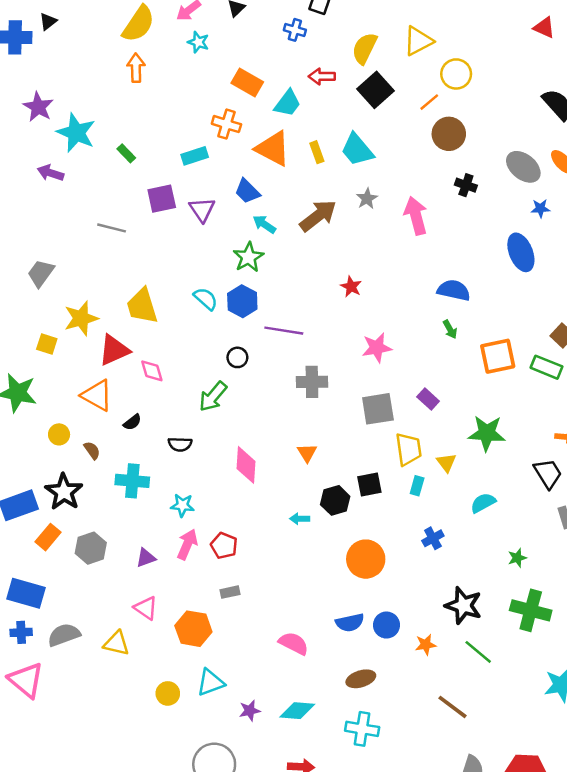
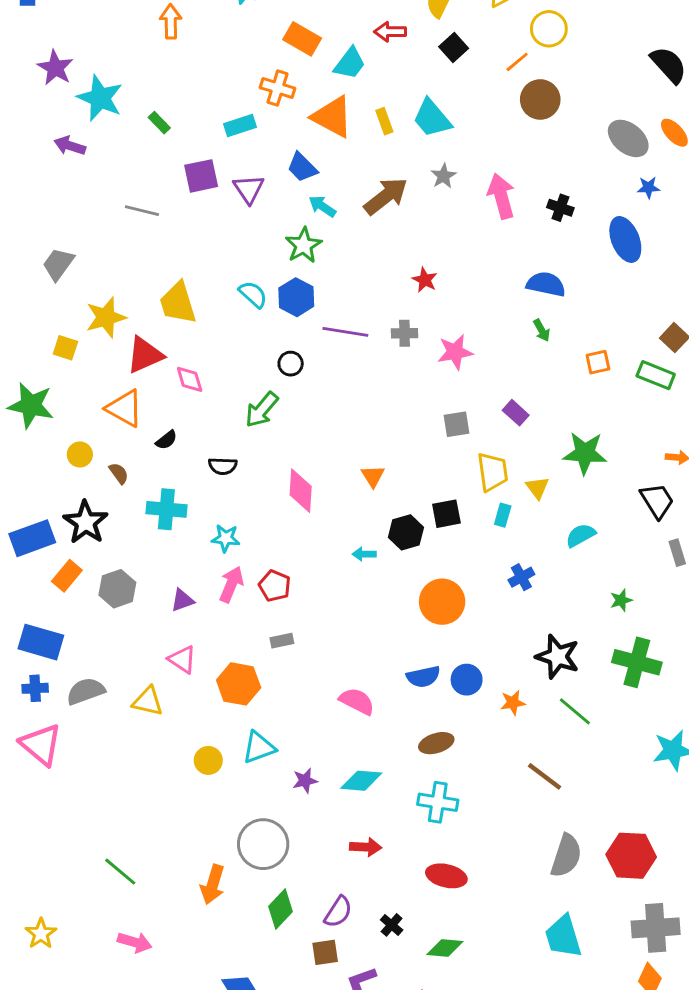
black square: (375, 90) -> (454, 48), size x0.7
black cross: (466, 185) -> (560, 208), moved
orange square: (498, 356) -> (598, 362), size x0.6
gray cross: (312, 382) -> (405, 333), moved, size x0.7
gray square: (378, 409) -> (456, 424), size x0.7

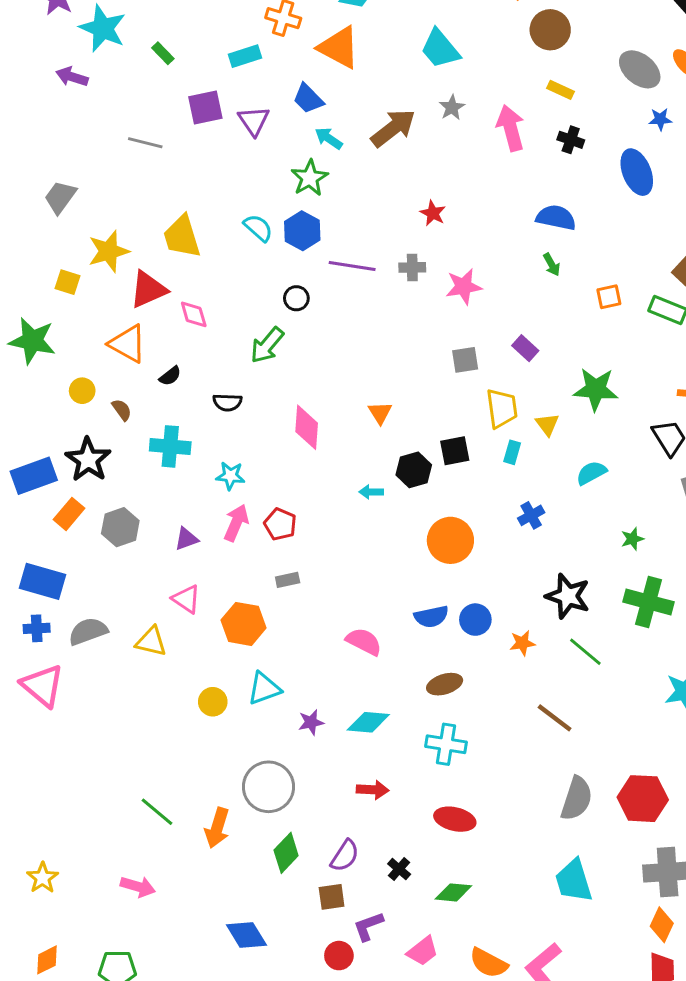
yellow rectangle: (384, 121) -> (560, 90), moved, turned -45
green line: (120, 872) -> (157, 812), moved

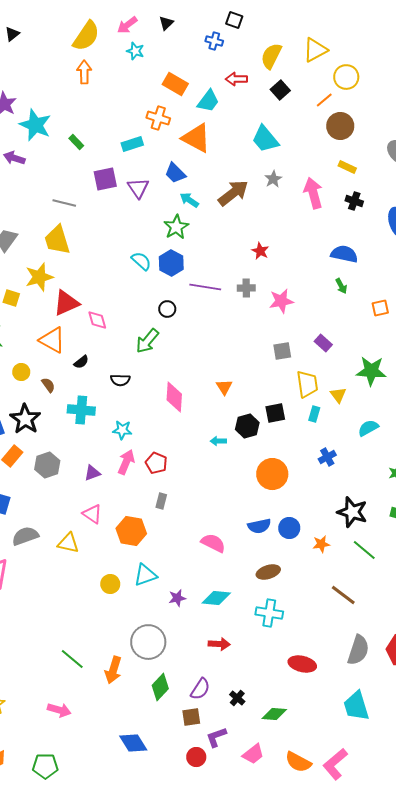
yellow trapezoid: (182, 237) -> (57, 240), moved
gray rectangle: (288, 580) -> (161, 501), turned -63
red ellipse: (455, 819) -> (302, 664), moved

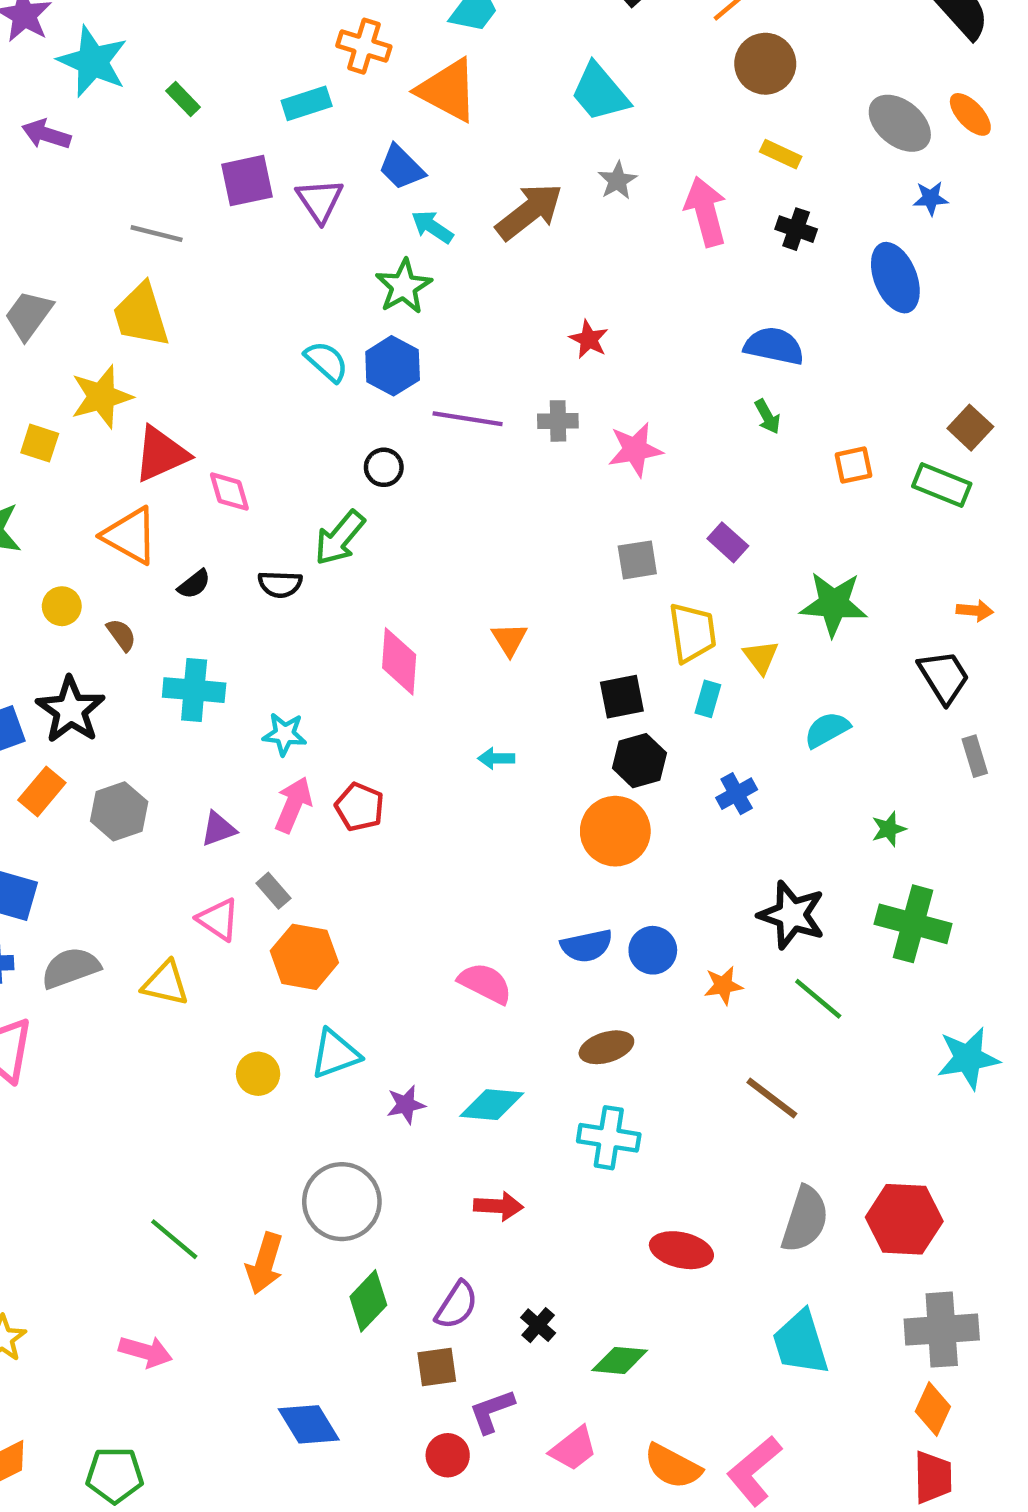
black semicircle: (120, 380) -> (280, 584), moved
black hexagon: (247, 426) -> (640, 761), moved
gray rectangle: (161, 501) -> (273, 891), moved, turned -56

